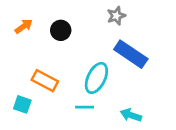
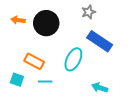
orange arrow: (24, 26) -> (18, 20), turned -136
black circle: (61, 30) -> (46, 23), size x1.6
cyan line: (85, 107) -> (45, 82), moved

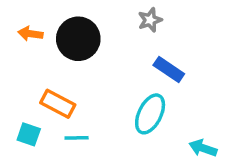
blue rectangle: (100, 41) -> (169, 70), size x0.7
cyan ellipse: (73, 59) -> (150, 114), moved
cyan arrow: (100, 88) -> (203, 148), moved

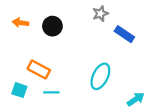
black circle: (78, 39) -> (52, 26), size x0.7
blue rectangle: (169, 70) -> (124, 34), moved
cyan arrow: (203, 148) -> (136, 99), turned 126

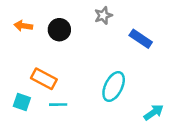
gray star: (100, 14) -> (103, 15), moved

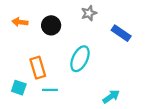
orange rectangle: (44, 79) -> (38, 68), turned 45
cyan ellipse: (114, 86) -> (80, 59), moved
cyan arrow: (154, 112) -> (111, 97), moved

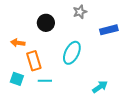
orange arrow: (20, 22) -> (18, 43), moved
blue rectangle: (121, 33) -> (109, 30), turned -48

